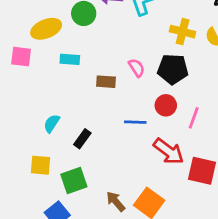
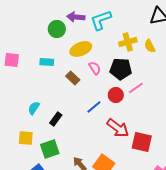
yellow ellipse: (46, 29) -> (81, 49), moved
yellow cross: (183, 32) -> (128, 42), turned -30
brown rectangle: (106, 82) -> (73, 78), turned 40
pink line: (194, 118) -> (136, 88), moved, turned 35
blue line: (135, 122) -> (94, 107), turned -42

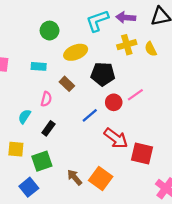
purple arrow: (76, 17) -> (126, 17), moved
pink semicircle: (95, 68) -> (46, 99), moved, turned 48
black pentagon: (121, 69) -> (103, 74), moved

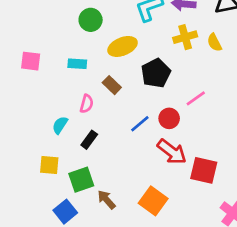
black pentagon: (103, 74) -> (156, 73), turned -30
red circle: (114, 102) -> (169, 118), moved
brown arrow: (75, 177) -> (107, 200), moved

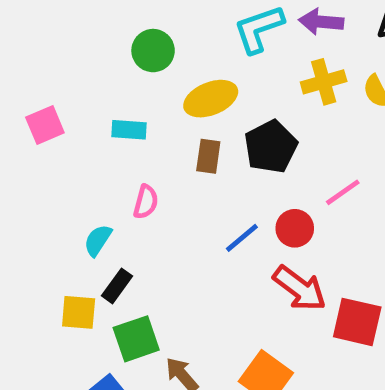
pink square: (31, 61) -> (45, 125), turned -30
brown rectangle: (112, 85) -> (208, 156), moved, turned 54
black rectangle: (89, 140) -> (117, 286), moved

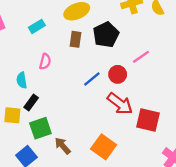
cyan rectangle: (129, 130) -> (37, 26), turned -35
cyan semicircle: (98, 240) -> (22, 80), turned -42

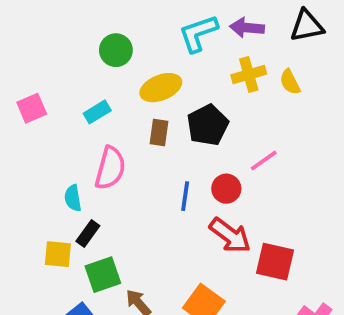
pink semicircle: (45, 62) -> (110, 168), size x1.6
blue line: (92, 79) -> (185, 196), turned -42

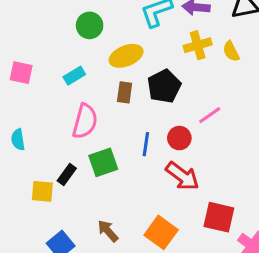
pink square: (32, 108) -> (21, 73), turned 35
cyan semicircle: (73, 198) -> (18, 140), moved
red square: (275, 262) -> (219, 217), moved
green square: (103, 275) -> (103, 162), moved

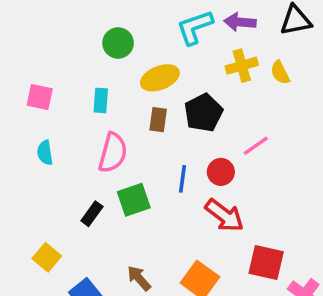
cyan rectangle: (74, 76) -> (101, 100), turned -55
cyan semicircle: (18, 140) -> (45, 153), moved
yellow square: (42, 191) -> (47, 257), moved, turned 35

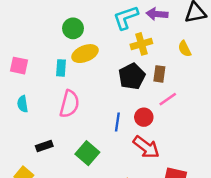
yellow cross: (242, 66) -> (141, 44), moved
yellow ellipse: (160, 78) -> (85, 54), moved
brown rectangle: (158, 120) -> (159, 74), moved
green square: (134, 200) -> (87, 153), moved, turned -30
black rectangle: (92, 214) -> (44, 146), moved, turned 35

